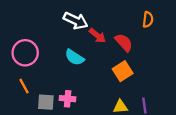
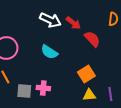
red arrow: (97, 36) -> (73, 23), moved
orange square: (123, 71) -> (86, 74), moved

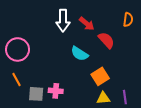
white arrow: (50, 20) -> (63, 21), turned 65
cyan semicircle: (49, 52) -> (79, 54), moved

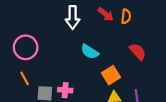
orange semicircle: (128, 20) -> (126, 16), moved
red arrow: (87, 24) -> (106, 14), moved
red semicircle: (106, 40) -> (138, 52), moved

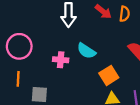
orange line: (25, 78) -> (18, 79), turned 32
pink cross: (65, 90) -> (61, 60), moved

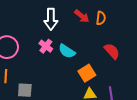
pink cross: (61, 60) -> (46, 46), moved, turned 32

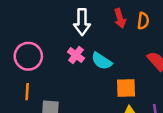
red arrow: (82, 16) -> (120, 18), turned 35
orange square: (87, 73) -> (126, 88), turned 30

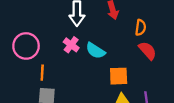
orange semicircle: (143, 21) -> (141, 27), moved
orange line: (27, 92) -> (42, 73), moved

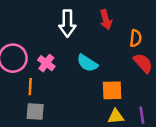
pink cross: (71, 45) -> (46, 63), moved

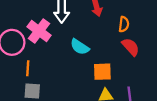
pink cross: (46, 63) -> (39, 31), moved, size x1.5

